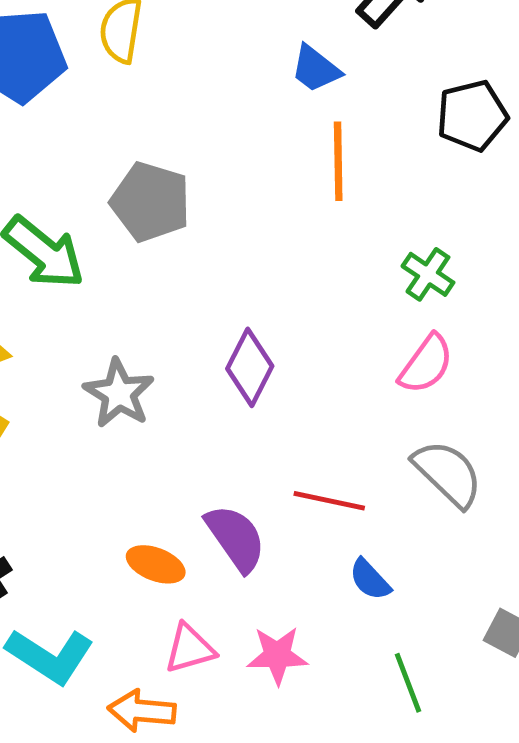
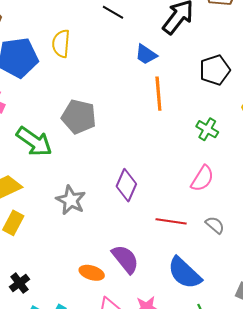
green cross: (428, 274) -> (207, 129), moved
gray semicircle: (448, 473) -> (215, 225), size x0.6
red line: (329, 501) -> (171, 221), moved
blue semicircle: (370, 580) -> (184, 273), size x1.8

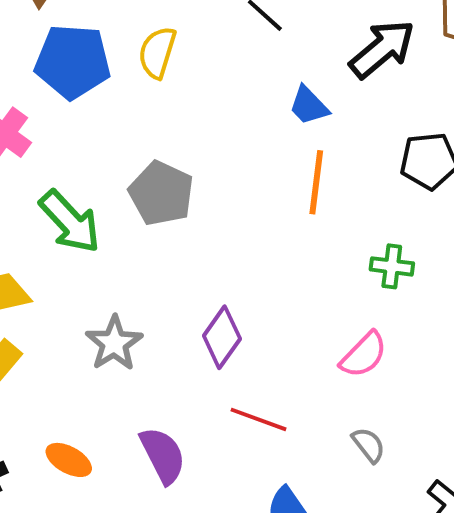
green cross: (207, 129) -> (392, 266), turned -35
red line: (171, 221) -> (259, 419), moved
purple semicircle: (125, 259) -> (163, 455), moved
orange ellipse: (92, 273) -> (69, 460), moved

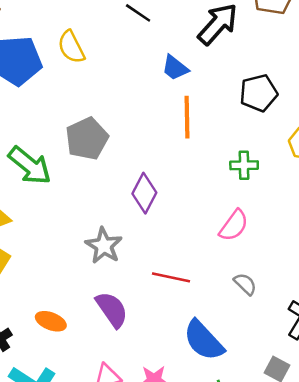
yellow semicircle: (157, 52) -> (71, 47), turned -36
gray pentagon: (161, 193) -> (87, 139), turned 30
purple diamond: (222, 337) -> (144, 193), moved
gray star: (114, 343) -> (104, 246), moved

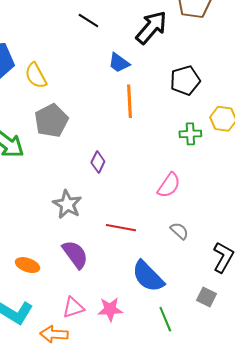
yellow semicircle: (71, 47) -> (36, 76), moved
green cross: (244, 165) -> (190, 134), moved
purple diamond: (144, 193) -> (98, 162), size x0.7

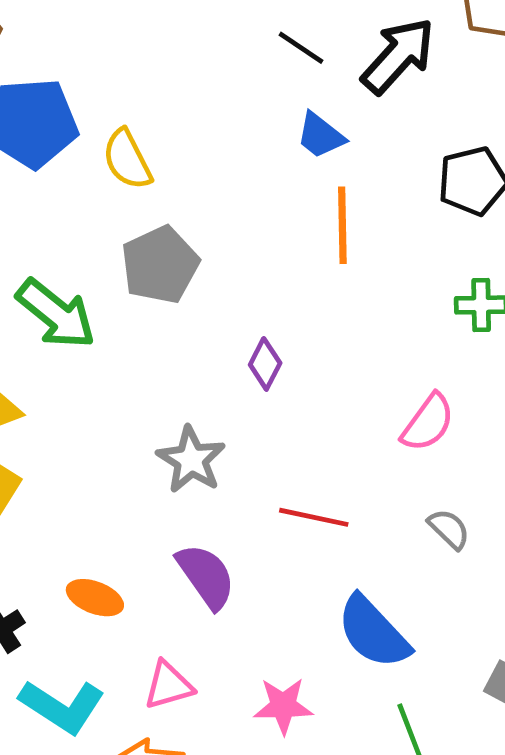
black line: (88, 21) -> (301, 48), moved
pink triangle: (73, 308) -> (169, 685), moved

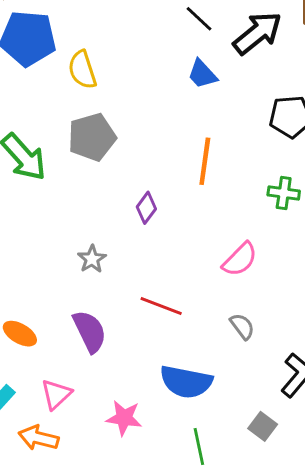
orange line: (342, 225) -> (205, 161), moved
gray star: (191, 460) -> (92, 259), size x0.7
blue semicircle: (373, 632) -> (186, 382), turned -45
pink triangle: (169, 685) -> (56, 394), turned -36

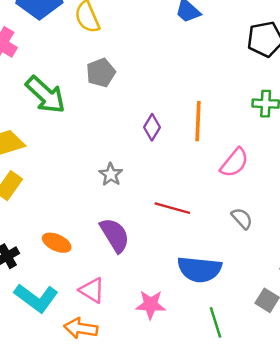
gray pentagon: (92, 137) -> (101, 73), size x0.7
orange line: (205, 161) -> (198, 121), moved
pink triangle: (56, 394) -> (92, 290), turned -40

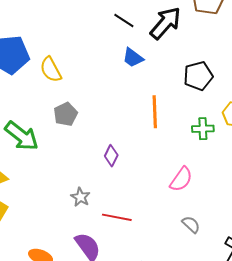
orange line: (198, 121) -> (155, 112), moved
red line: (172, 208) -> (117, 217), moved

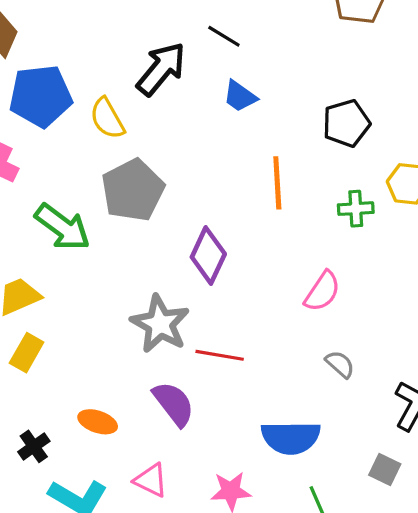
black arrow: (165, 23) -> (161, 69), moved
gray pentagon: (66, 114) -> (133, 190), size x1.6
purple diamond: (111, 156) -> (208, 256), size x1.6
gray star: (80, 197) -> (160, 324), size x1.8

